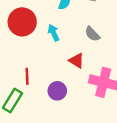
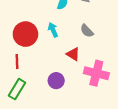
red circle: (22, 22) -> (25, 34), moved
red line: (27, 76) -> (17, 62), moved

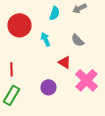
red circle: (25, 34) -> (20, 25), moved
pink cross: (96, 73) -> (86, 80), turned 30

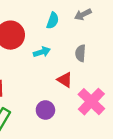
cyan arrow: (46, 39) -> (42, 52), turned 96
gray semicircle: (78, 40) -> (80, 53), turned 48

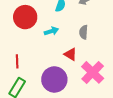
purple circle: (45, 110) -> (54, 79), size x1.6

